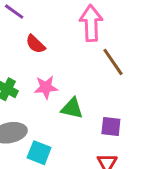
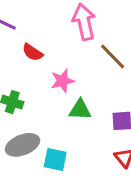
pink star: (46, 87) -> (62, 81), moved

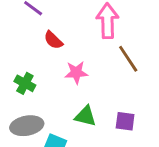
green triangle: (80, 110) -> (85, 116), moved

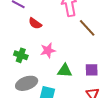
pink star: (76, 73) -> (48, 50), moved

